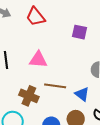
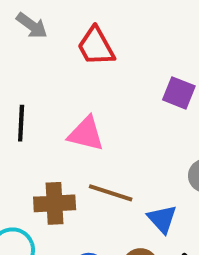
brown cross: (29, 96) -> (55, 203), turned -36

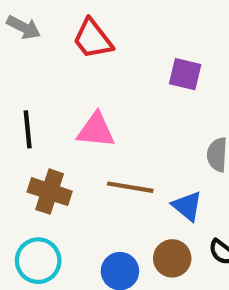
brown cross: (55, 203) -> (50, 192), moved, turned 30

